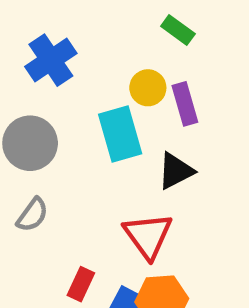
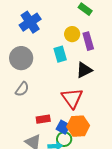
cyan rectangle: (120, 134) -> (60, 54), size x0.7
red rectangle: (81, 284) -> (43, 119), turned 56

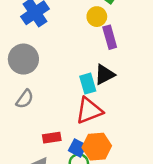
yellow circle: (72, 34) -> (97, 17), moved
cyan rectangle: (60, 54) -> (88, 84), moved
red triangle: (72, 98) -> (89, 111), turned 45

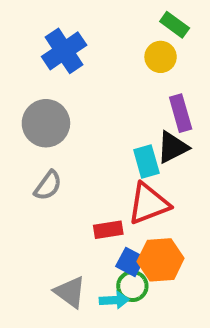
purple rectangle: (110, 37) -> (181, 113), moved
red rectangle: (52, 138) -> (108, 230), moved

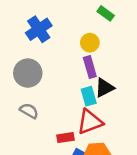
yellow circle: (161, 57) -> (90, 43), moved
purple rectangle: (181, 113) -> (90, 67), moved
gray semicircle: (48, 186) -> (29, 111), turned -96

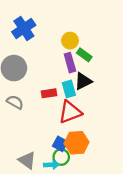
green rectangle: (106, 13) -> (84, 55), moved
red rectangle: (66, 138) -> (49, 93), moved

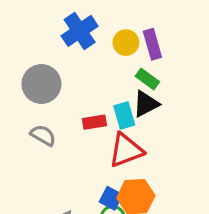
blue cross: (24, 28) -> (80, 31), moved
green rectangle: (84, 55) -> (147, 79), moved
purple rectangle: (70, 63) -> (152, 44), moved

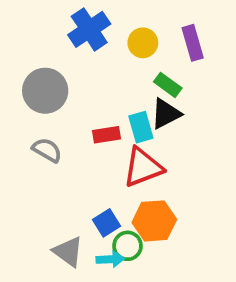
purple rectangle: (152, 44) -> (193, 43), moved
blue square: (111, 198) -> (106, 223), moved, turned 30

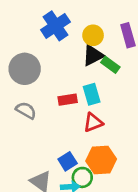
black triangle: (166, 114) -> (93, 55), moved
red triangle: (143, 167) -> (93, 122), size x0.7

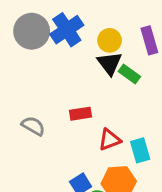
black triangle: (93, 55) -> (110, 63), turned -40
gray circle: (25, 69) -> (32, 31), moved
cyan rectangle: (92, 94) -> (140, 150), moved

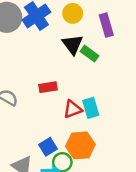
yellow circle: (110, 40) -> (73, 13), moved
cyan rectangle: (140, 150) -> (91, 108), moved

